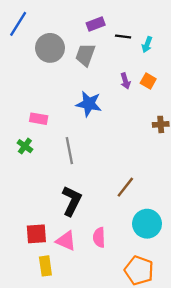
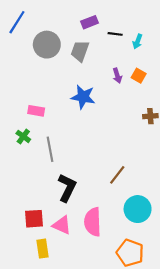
gray line: (69, 151) -> (50, 149), moved
pink semicircle: (99, 237) -> (93, 222), size x1.5

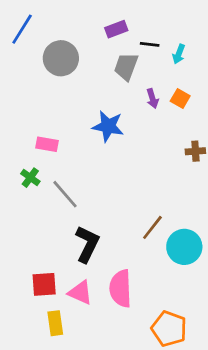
gray trapezoid: (80, 51) -> (126, 67), moved
gray line: (50, 149) -> (65, 194), turned -30
cyan circle: (138, 209) -> (184, 247), moved

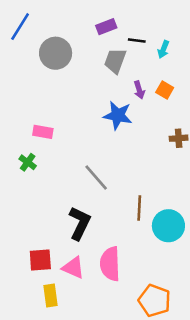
blue star: (108, 126) -> (118, 115), moved
gray line: (65, 194) -> (96, 178), moved
brown line: (152, 227) -> (139, 208), turned -35

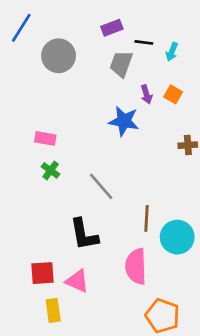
green cross: (28, 162) -> (51, 170), moved
black L-shape: (80, 223) -> (84, 234), turned 144
pink semicircle: (110, 264) -> (136, 266), moved

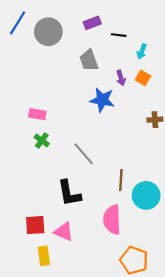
cyan arrow: (172, 52) -> (142, 52), moved
gray circle: (59, 56) -> (48, 32), moved
gray trapezoid: (121, 64) -> (89, 60), moved, turned -40

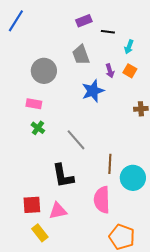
gray circle: (48, 32) -> (44, 71), moved
blue star: (102, 100) -> (93, 91), turned -30
pink triangle: (64, 232) -> (58, 211), turned -36
yellow rectangle: (44, 256) -> (40, 233), turned -30

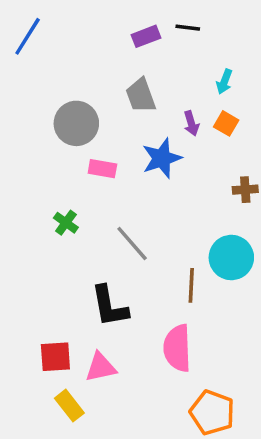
black line: (108, 32) -> (188, 28), moved
pink rectangle: (34, 104) -> (102, 169), moved
cyan circle: (133, 178) -> (231, 258), moved

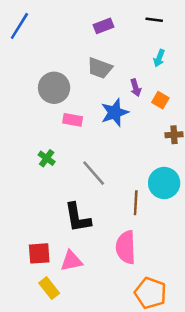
black line: (188, 28) -> (154, 20), moved
gray trapezoid: (141, 96) -> (100, 68), turned -50
orange square: (226, 123) -> (160, 100), moved

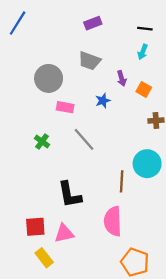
black line: (154, 20) -> (145, 29), moved
blue star: (115, 112) -> (103, 101), size x0.6
gray line: (94, 173) -> (84, 139), moved

